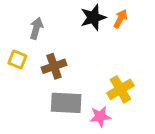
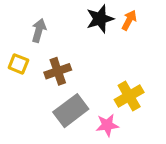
gray rectangle: (66, 103) -> (71, 111), turned -40

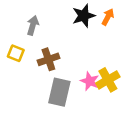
gray rectangle: (71, 111) -> (59, 92), turned -40
pink star: (107, 125) -> (90, 81), moved, turned 30

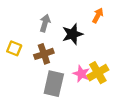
black star: (84, 16) -> (73, 34), moved
gray arrow: (33, 25) -> (45, 23), moved

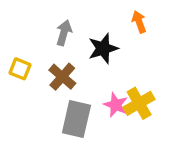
orange arrow: (98, 15) -> (139, 22), turned -48
brown cross: (44, 54) -> (62, 77), turned -30

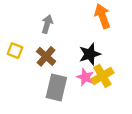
orange arrow: (139, 22) -> (102, 16), size x1.5
black star: (103, 48) -> (90, 54), moved

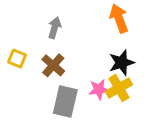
black star: (90, 54) -> (122, 63), moved
pink star: (85, 77) -> (99, 89), turned -30

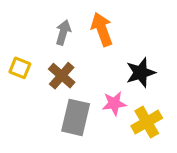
orange arrow: (119, 18) -> (102, 29), moved
yellow cross: (119, 88) -> (147, 122), moved

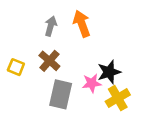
yellow square: (20, 68) -> (16, 67), moved
black star: (141, 73) -> (109, 72), moved

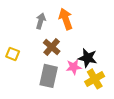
brown cross: (49, 61) -> (52, 47), moved
black star: (109, 72) -> (88, 58), turned 30

